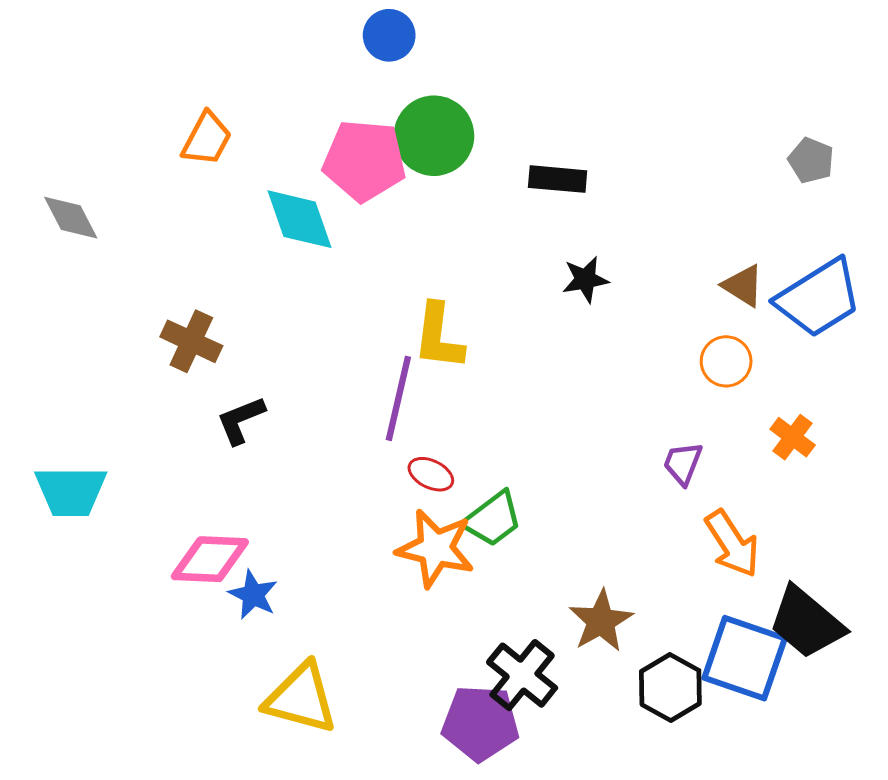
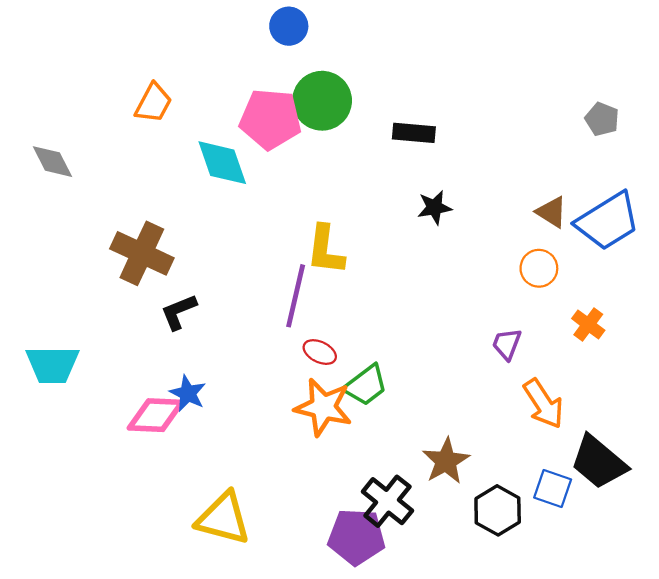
brown cross: (191, 341) -> (142, 253), size x1.4
blue star: (253, 595) -> (188, 393), moved
blue square: (745, 658) -> (553, 489), size x0.6

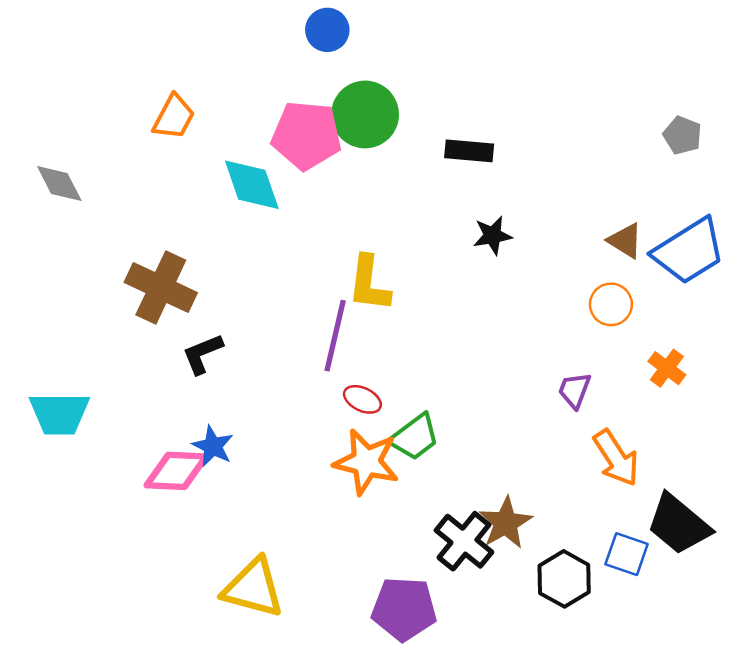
black cross: (387, 501) -> (464, 541), moved

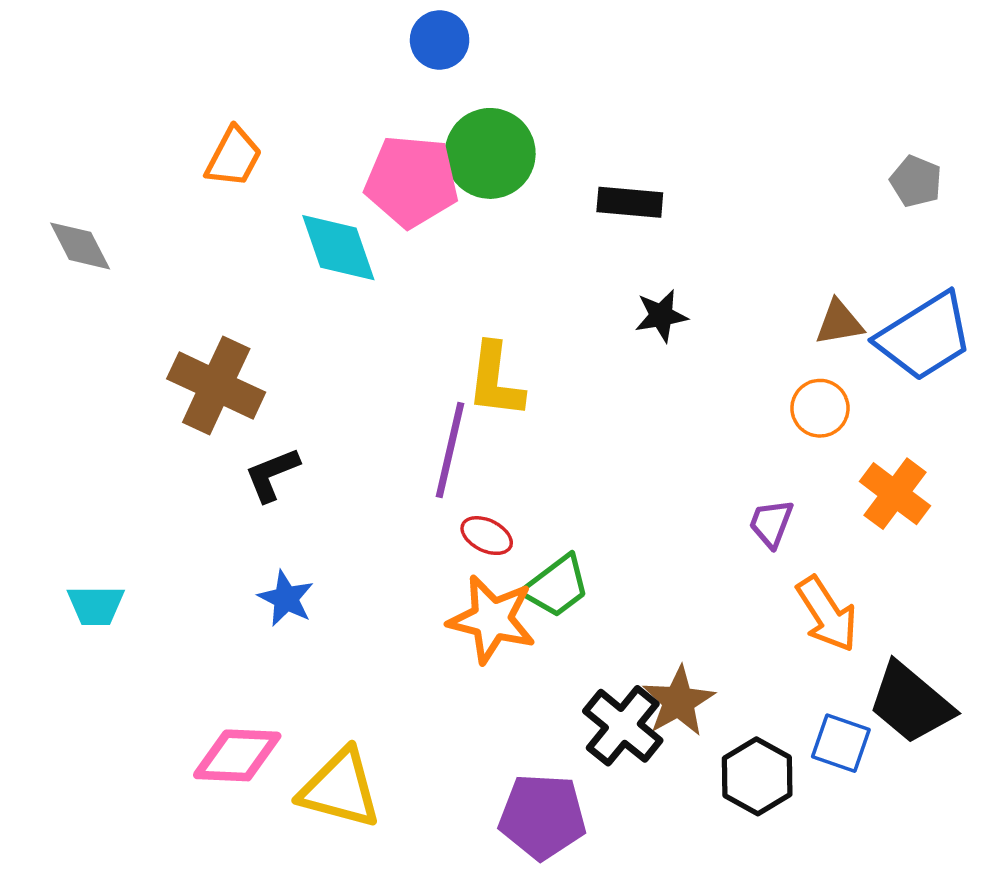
brown triangle: (625, 241) -> (839, 323), turned -42
orange cross: (667, 368) -> (895, 494), size x1.4
cyan trapezoid: (59, 414) -> (96, 605), moved, size x0.7
pink diamond: (176, 471) -> (237, 755), moved

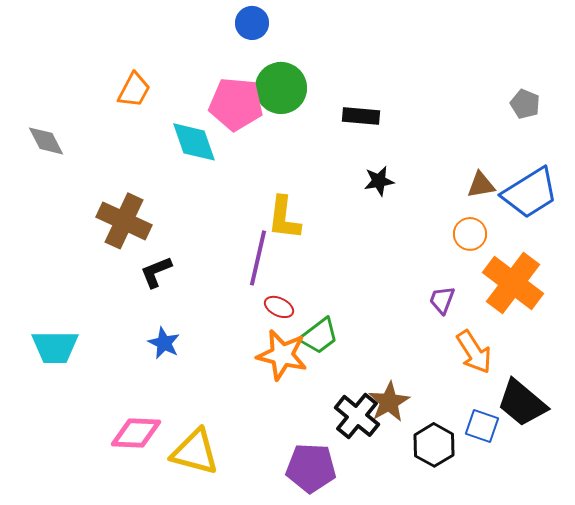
orange cross: (895, 494) -> (513, 283), size x1.5
cyan trapezoid: (96, 605) -> (55, 347), size x1.4

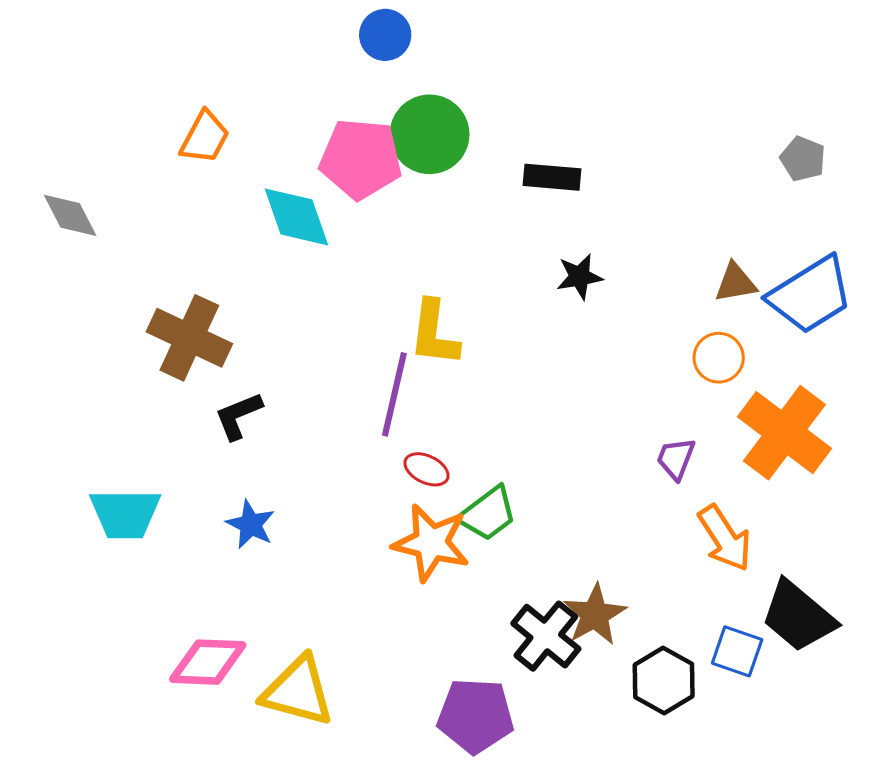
cyan trapezoid: (55, 347) -> (125, 514), moved

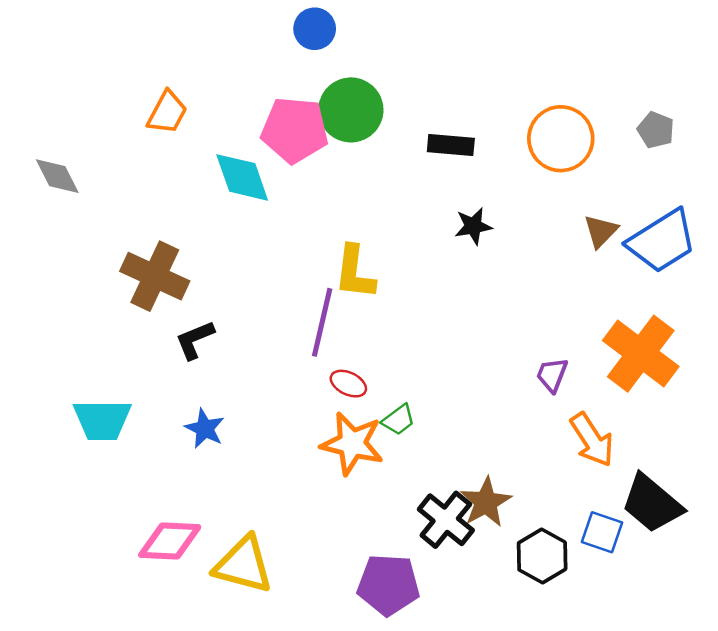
brown triangle: (736, 283) -> (601, 231), turned -36
orange circle: (719, 358) -> (561, 139), moved, size x1.6
green trapezoid: (488, 514) -> (398, 420), size x0.7

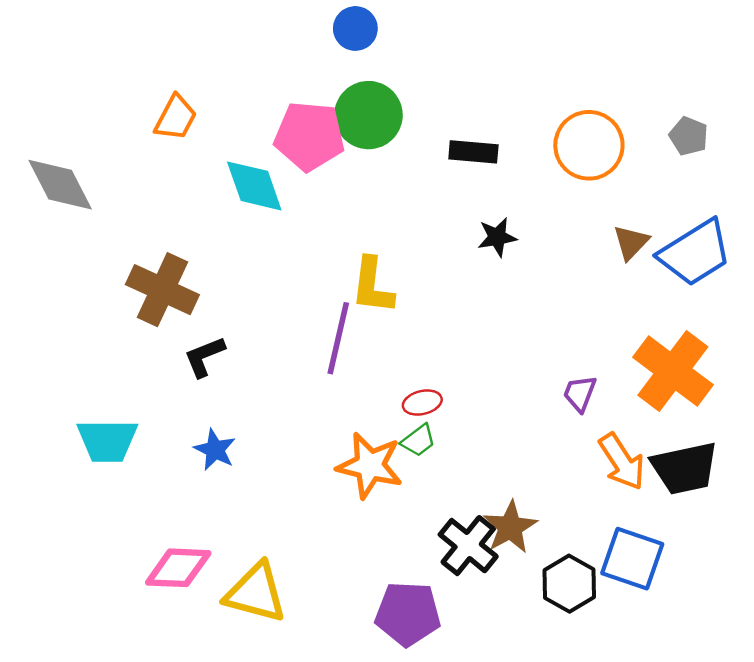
blue circle: (315, 29) -> (355, 28), moved
gray diamond: (57, 176) -> (60, 185), size x1.4
red ellipse: (348, 384) -> (422, 402), moved, turned -40
black trapezoid: (652, 504) -> (685, 468), moved, turned -52
blue square: (602, 532) -> (632, 559), size x1.4

